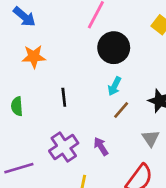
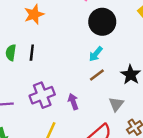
orange star: (34, 57) -> (34, 14), turned -30
black line: (64, 97) -> (32, 53), moved

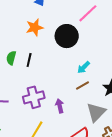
black circle: (102, 22) -> (67, 36), moved
gray triangle: (116, 104) -> (96, 112), size x1.5

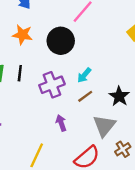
orange star: (35, 27) -> (22, 35), turned 30
purple cross: (34, 97) -> (52, 85), moved

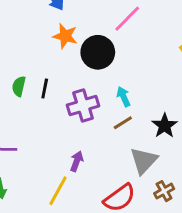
orange star: (22, 35) -> (65, 36), moved
cyan arrow: (84, 75) -> (124, 97), turned 112
purple arrow: (61, 123) -> (77, 161), moved, turned 35

